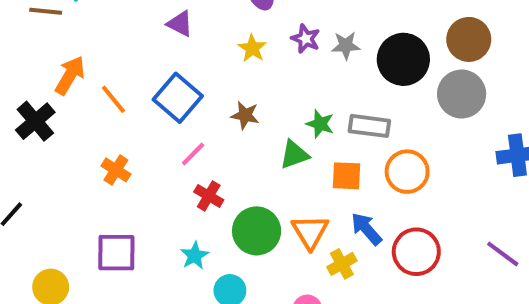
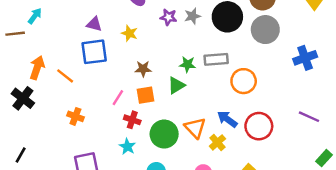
yellow star: (252, 48) -> (129, 33), moved
blue square: (178, 98) -> (94, 52), moved, turned -36
orange square: (346, 176) -> (146, 95), moved
cyan star: (194, 256) -> (127, 147), moved

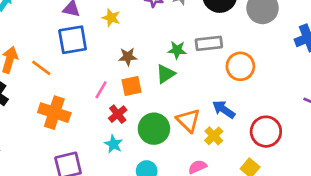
orange cross: (75, 116) -> (54, 113), size x1.6
red cross: (132, 120) -> (118, 114), turned 35
red circle: (259, 126) -> (266, 132), moved

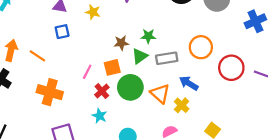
blue square: (73, 40) -> (62, 32), size x0.6
gray rectangle: (209, 43) -> (167, 58), moved
brown star: (128, 57) -> (121, 43), moved
green circle: (154, 129) -> (130, 87), moved
red circle: (266, 132) -> (231, 68), moved

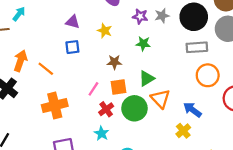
green star: (148, 36) -> (143, 44), moved
brown star: (121, 43) -> (114, 62), moved
gray rectangle: (167, 58) -> (197, 47), moved
orange cross: (50, 92) -> (55, 105), turned -35
orange triangle: (160, 94) -> (160, 99), moved

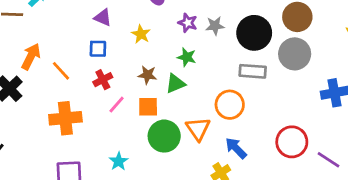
orange circle: (208, 75) -> (230, 105), moved
green triangle: (147, 78) -> (175, 83), moved
red cross: (106, 109) -> (103, 80), moved

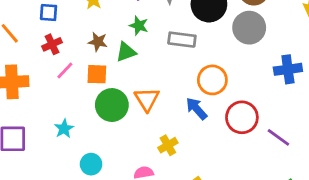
gray rectangle: (253, 71) -> (182, 40), moved
orange circle: (230, 105) -> (212, 80), moved
blue arrow: (236, 148) -> (196, 109), moved

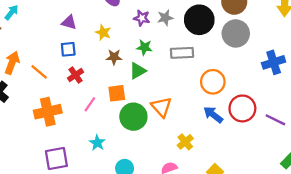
brown star: (98, 42) -> (114, 57), moved
pink line: (65, 71) -> (90, 104), moved
blue arrow: (196, 109) -> (213, 115), moved

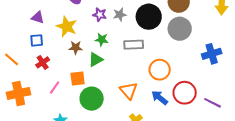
yellow star: (103, 33) -> (67, 27), size x1.5
orange triangle: (161, 107) -> (129, 91), moved

